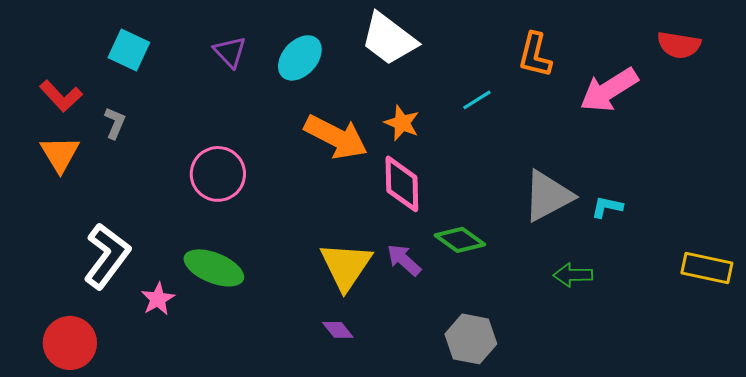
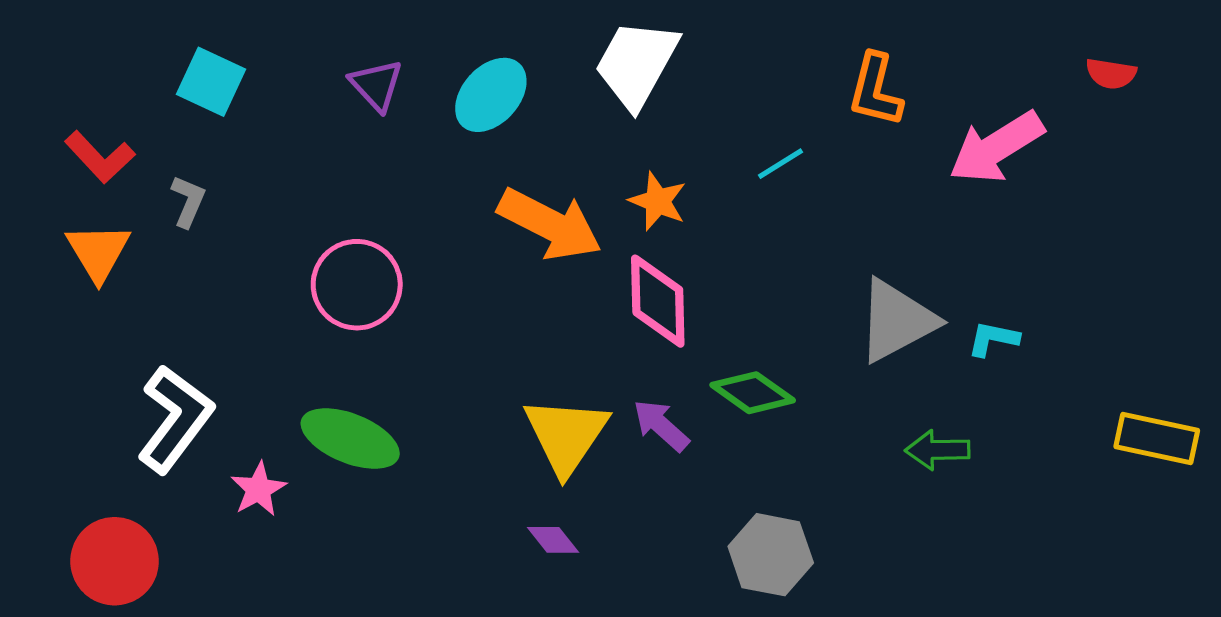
white trapezoid: (389, 39) -> (636, 64), turned 82
red semicircle: (679, 45) -> (1111, 74), size x0.7

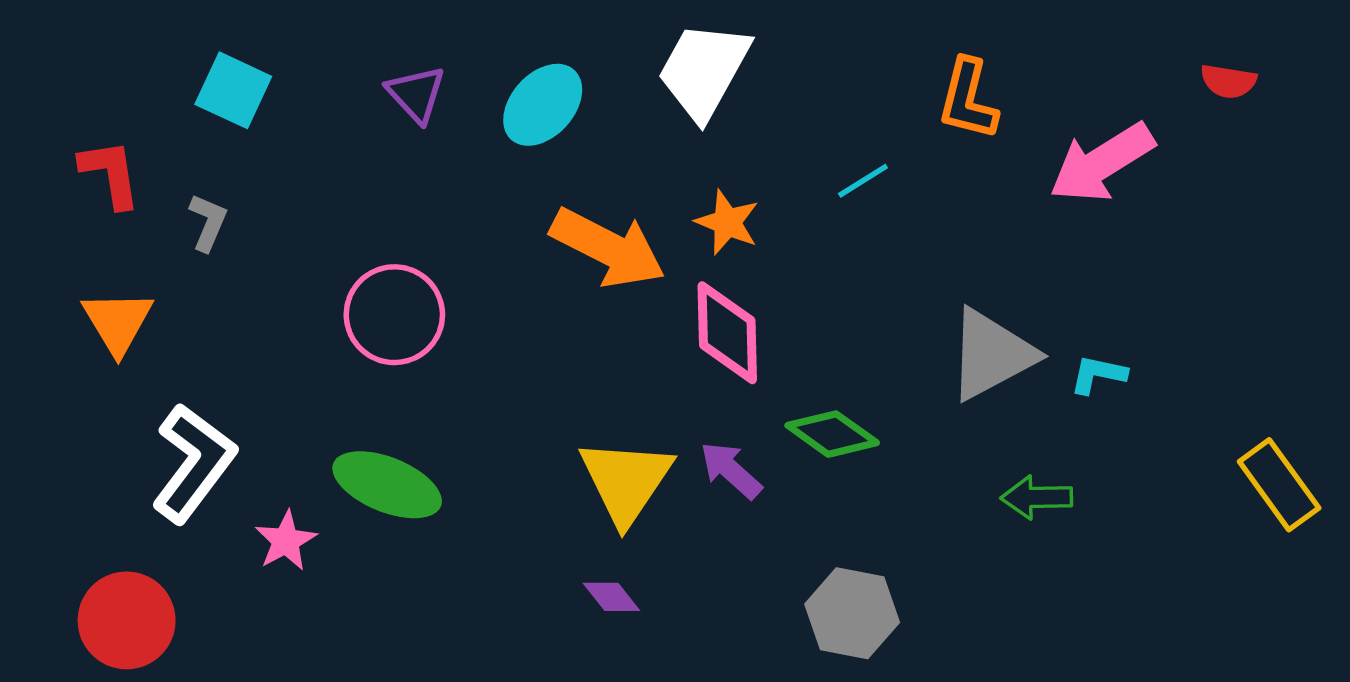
red L-shape: (100, 157) -> (110, 174), turned -146
orange triangle: (98, 252) -> (118, 322), moved
yellow rectangle: (1157, 438) -> (1279, 485), turned 42

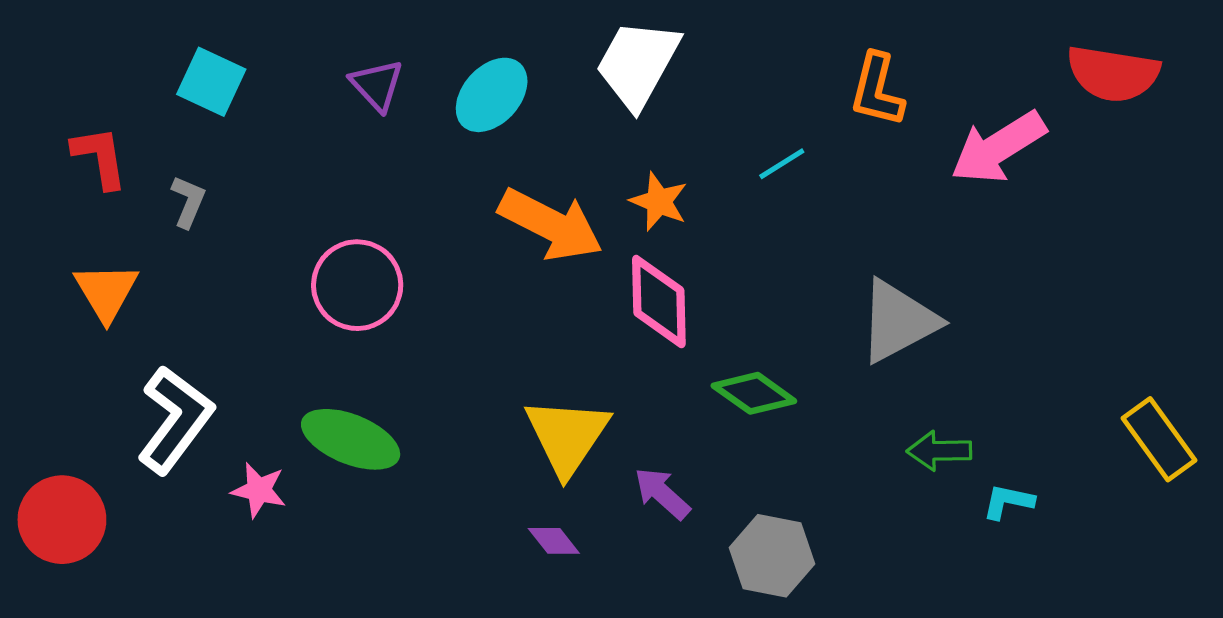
red semicircle: (1228, 81) -> (1113, 74), size x1.8
cyan L-shape: (1098, 374) -> (1008, 502), moved
purple arrow: (731, 470) -> (662, 493), moved
pink star: (286, 541) -> (259, 490), turned -30
red circle: (127, 620) -> (62, 520), moved

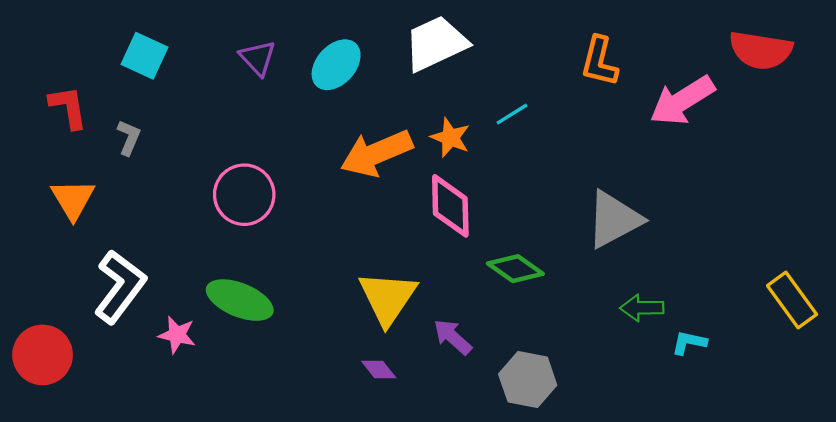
white trapezoid: (638, 64) -> (436, 43), turned 36
cyan line: (782, 164) -> (512, 114), moved
orange arrow: (551, 224) -> (376, 153), turned 130

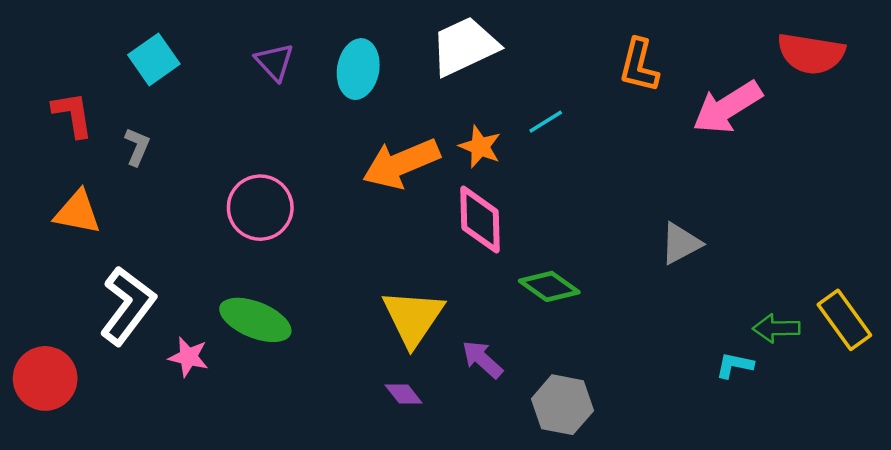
cyan square: (144, 56) -> (154, 59), turned 30
cyan ellipse: (336, 65) -> (358, 69), turned -32
orange triangle: (73, 199) -> (77, 212), turned -48
gray triangle: (614, 219) -> (681, 243), moved, size x0.7
green arrow: (642, 308) -> (776, 328), moved

